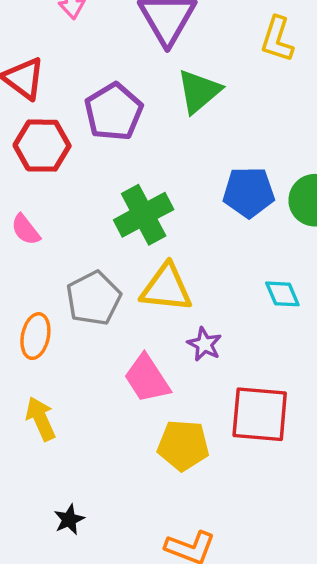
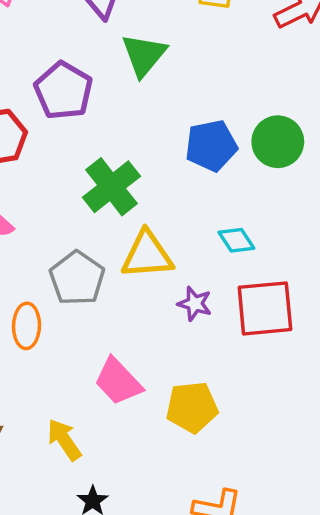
cyan diamond: (282, 294) -> (236, 240), moved
pink trapezoid: (147, 379) -> (118, 381), moved
red square: (260, 414) -> (265, 308), moved
yellow arrow: (41, 419) -> (64, 440), moved

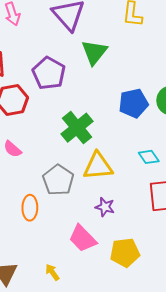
purple star: (195, 304) -> (105, 207), moved
yellow arrow: (64, 440) -> (52, 272), size x0.7

